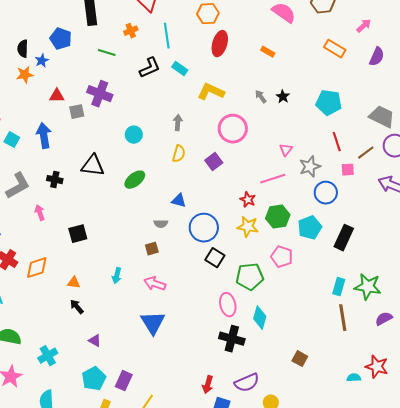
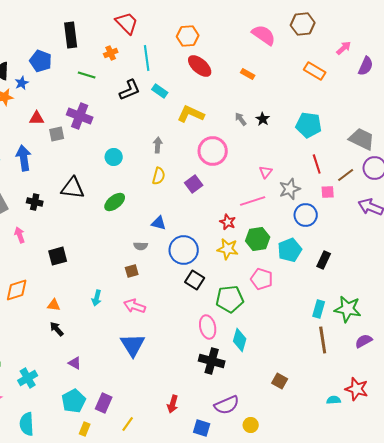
red ellipse: (220, 44) -> (200, 66), turned -65
purple semicircle: (377, 57) -> (366, 66), moved
black rectangle: (344, 238) -> (324, 260), size x0.7
red arrow: (208, 385) -> (173, 404), moved

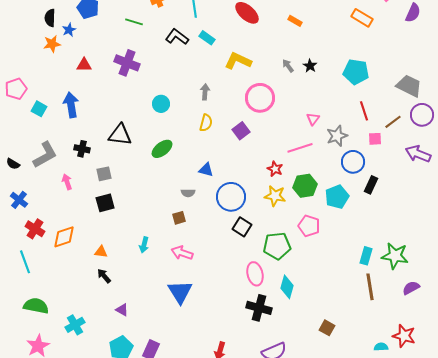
black L-shape: (130, 90) -> (177, 37), turned -120
gray square: (57, 134) -> (104, 174), moved
black rectangle: (324, 260) -> (371, 185), moved

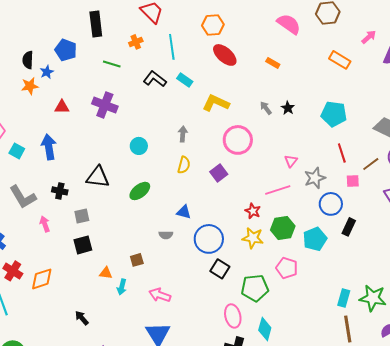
gray L-shape: (45, 155) -> (23, 197), turned 88
brown square: (179, 218) -> (137, 260), moved
orange triangle: (101, 252) -> (106, 273), moved

